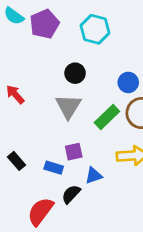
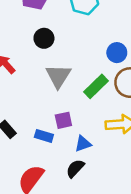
black circle: (75, 73) -> (44, 38), moved
black semicircle: (71, 194) -> (75, 168), moved

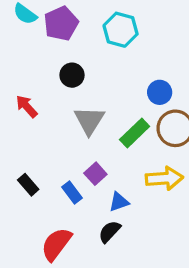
purple square: (63, 120) -> (95, 174), turned -30
blue rectangle: (44, 136) -> (72, 192), turned 36

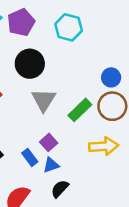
black circle: (72, 75) -> (30, 64), size x1.5
blue circle: (160, 92) -> (111, 77), moved
blue triangle: (119, 202) -> (51, 165), moved

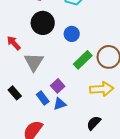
blue circle: (111, 77) -> (72, 34), moved
gray triangle: (44, 100) -> (34, 62), moved
black semicircle: (60, 189) -> (94, 123), moved

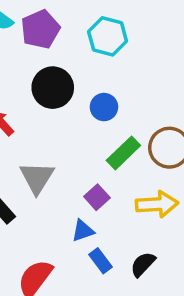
gray triangle: (34, 62) -> (37, 178), moved
purple square: (58, 86) -> (97, 197), moved
blue rectangle: (43, 98) -> (100, 261), moved

